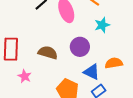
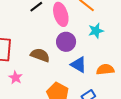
purple circle: (80, 47) -> (66, 42), moved
blue triangle: (92, 72) -> (79, 65), moved

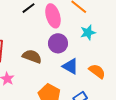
orange semicircle: (105, 69) -> (97, 71), turned 42

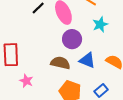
brown semicircle: (32, 56) -> (60, 63), moved

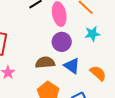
brown semicircle: (60, 63) -> (45, 62), turned -30

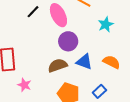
cyan star: (92, 34) -> (106, 24), moved

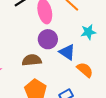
blue triangle: (84, 62) -> (67, 52), moved

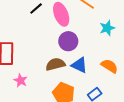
blue triangle: (67, 52) -> (79, 65), moved

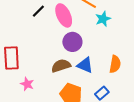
cyan star: (107, 28) -> (103, 19), moved
orange semicircle: (109, 66) -> (115, 64), turned 72

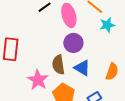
brown semicircle: (61, 66) -> (58, 65), turned -90
pink star: (27, 84) -> (38, 80), moved, size x1.5

